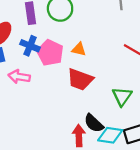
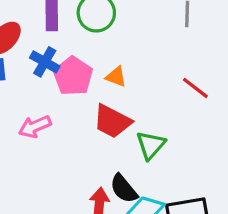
pink arrow: (19, 77) -> (35, 127), moved, turned -40
green triangle: (122, 96) -> (151, 145), moved

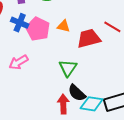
red trapezoid: (112, 121) -> (89, 38), moved, turned 145
green triangle: (151, 145) -> (68, 68), moved

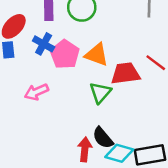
orange triangle: (64, 26) -> (97, 55), size x1.5
green triangle: (68, 68) -> (100, 93), moved

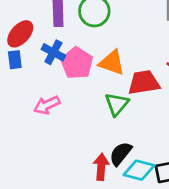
black semicircle: (103, 138) -> (121, 154), turned 80

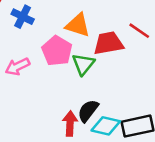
pink pentagon: (77, 63) -> (57, 51), moved

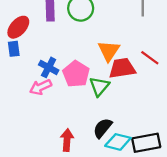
blue cross: (23, 17) -> (49, 67), moved
orange triangle: (78, 25) -> (109, 51), moved, turned 45
red arrow: (70, 124) -> (67, 140), moved

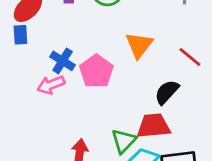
red trapezoid: (122, 68) -> (154, 126), moved
green triangle: (99, 86) -> (124, 141), moved
black semicircle: (103, 128) -> (167, 92), moved

